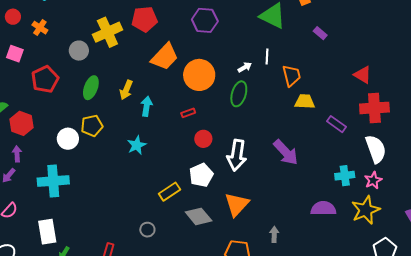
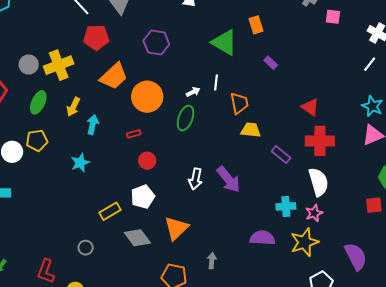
yellow cross: (107, 32) -> (59, 65), moved
white arrow: (237, 155) -> (195, 179), moved, size x0.7

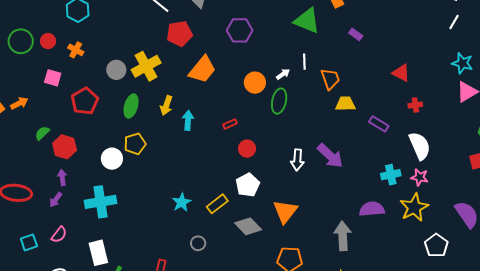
orange circle: (147, 97) -> (255, 83), moved, size x0.7
red cross: (320, 141) -> (415, 105), size x0.5
cyan star: (80, 163) -> (182, 202), moved
pink star: (314, 213) -> (420, 177), turned -30
gray arrow: (212, 261) -> (343, 236), moved, size x1.8

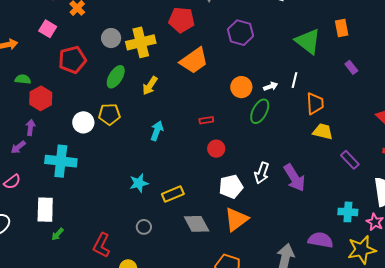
cyan arrow: (188, 120) -> (157, 131), moved
green semicircle: (42, 133) -> (23, 79), turned 35
white pentagon: (248, 185) -> (231, 187), moved

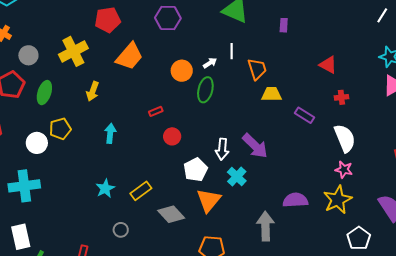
gray circle: (111, 38) -> (28, 55), moved
purple rectangle: (351, 67) -> (284, 25), turned 56
green ellipse: (116, 77) -> (44, 93), moved
cyan cross: (348, 212) -> (237, 176), moved, turned -36

